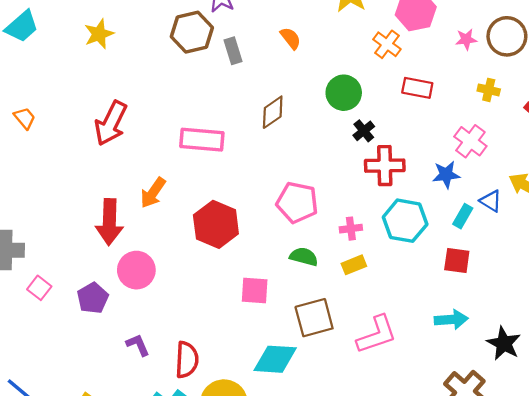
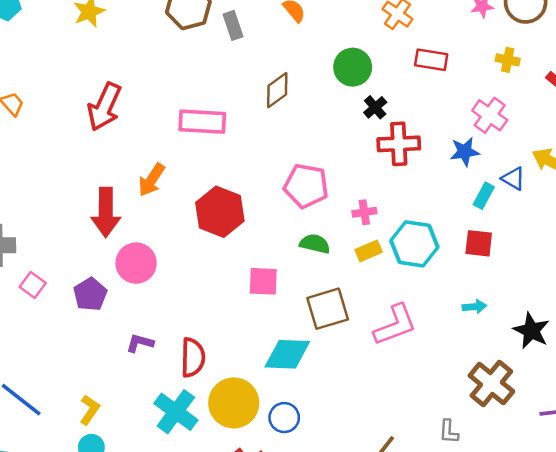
cyan hexagon: (405, 221) -> (414, 244), moved
cyan arrow: (451, 320) -> (474, 307), size x0.7
purple L-shape: (138, 345) -> (140, 343), turned -50

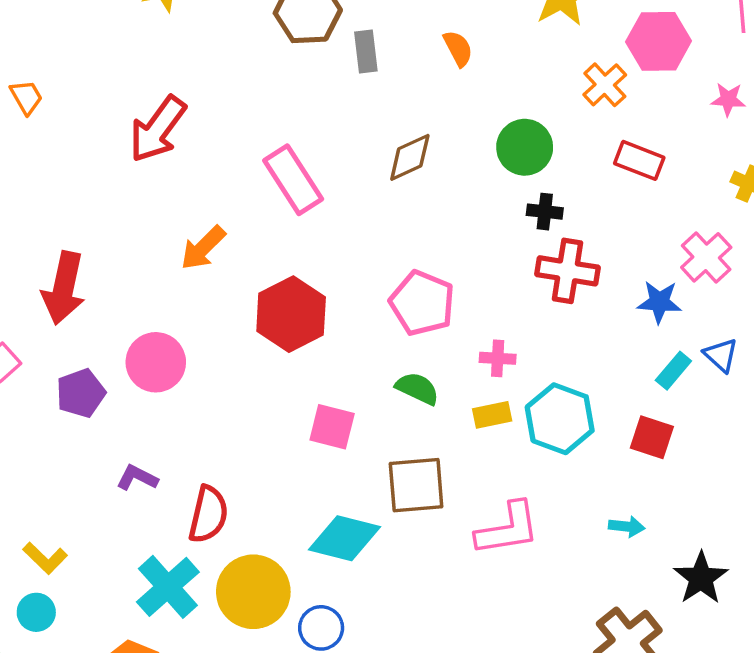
black cross: (375, 107) -> (545, 212), turned 35
pink rectangle: (202, 122) -> (293, 180), turned 42
red arrow: (106, 212) -> (64, 288), moved
yellow L-shape: (90, 410) -> (45, 558), turned 88

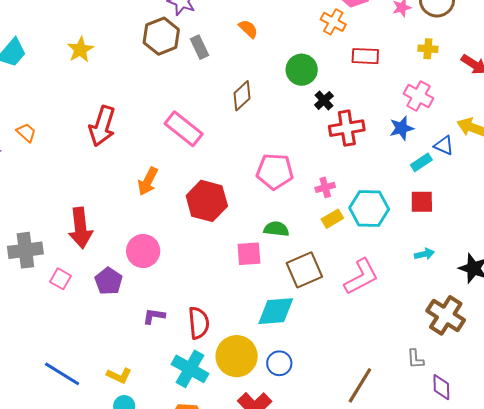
black cross: (545, 212) -> (324, 100), turned -30
cyan rectangle: (673, 371) -> (421, 162), turned 35
green semicircle: (417, 388) -> (276, 229), moved

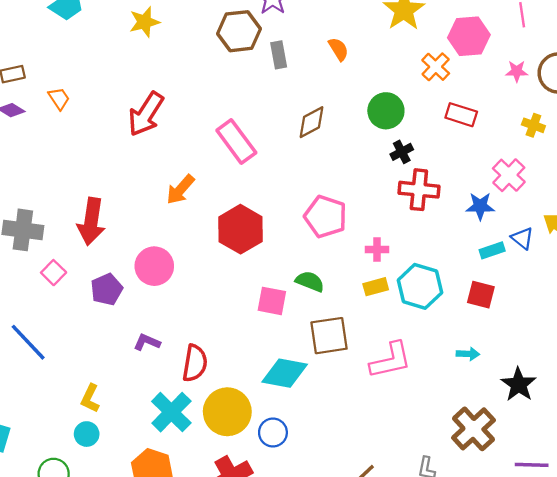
blue line: (62, 374) -> (28, 342), moved
yellow L-shape: (119, 376) -> (90, 398), turned 75

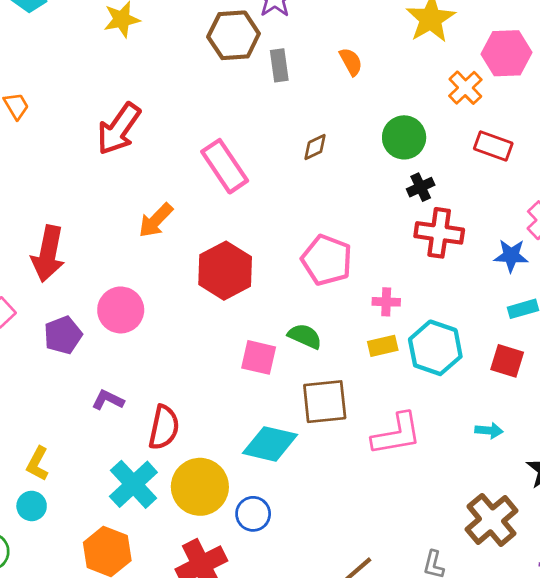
brown diamond: (312, 122) -> (315, 147), size x0.7

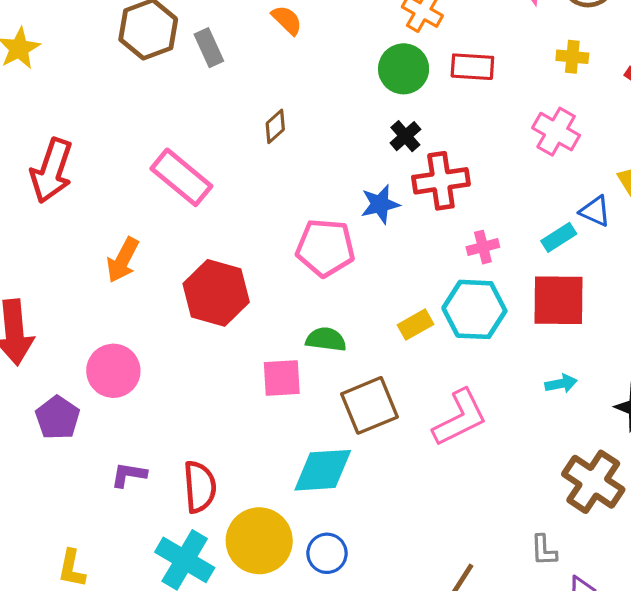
green circle: (404, 137) -> (404, 69), moved
blue star: (511, 256) -> (380, 204), moved
pink cross: (386, 302) -> (483, 247), moved
red square: (507, 361) -> (558, 300), size x1.5

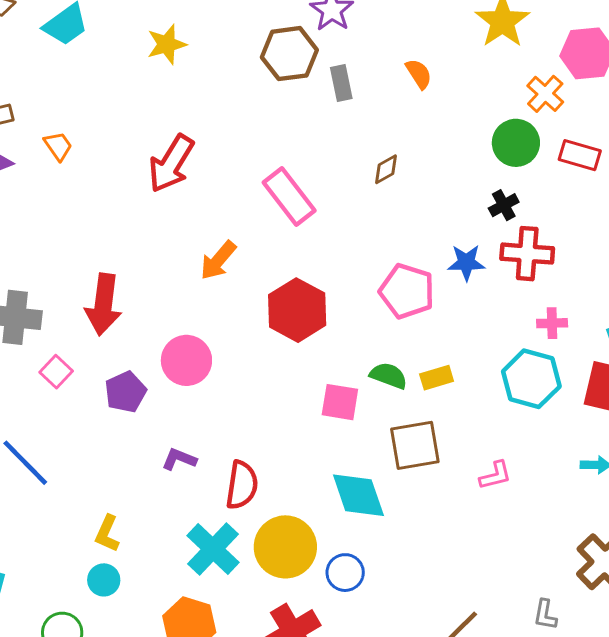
yellow rectangle: (416, 325) -> (437, 378), moved
pink L-shape: (460, 418) -> (495, 475), size x0.6
cyan diamond: (323, 470) -> (358, 495), turned 62

